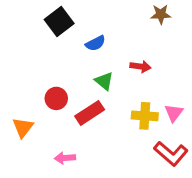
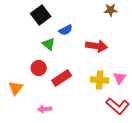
red arrow: (140, 67) -> (97, 46), size x1.5
green triangle: (104, 81) -> (49, 44), moved

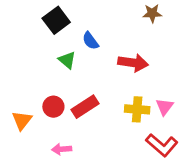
blue semicircle: (66, 30) -> (90, 41), turned 80
red circle: (39, 68) -> (53, 107), moved

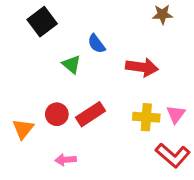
black square: (56, 20) -> (42, 22), moved

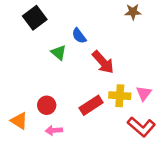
red arrow: (142, 67) -> (103, 62), moved, turned 40
red circle: (57, 114) -> (47, 105), moved
red rectangle: (91, 114) -> (91, 105), moved
orange triangle: (23, 129) -> (19, 121), moved, turned -36

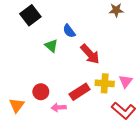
orange triangle: (19, 121) -> (17, 105), turned 35
pink arrow: (54, 130) -> (59, 107), moved

